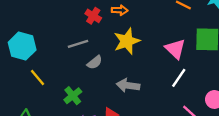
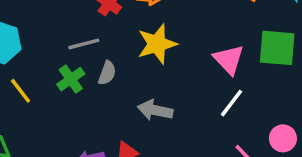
gray semicircle: (95, 62) -> (107, 73), turned -35
green cross: (73, 96) -> (71, 79), moved

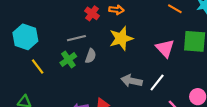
white line: (232, 103) -> (157, 82), moved
gray arrow: (155, 110) -> (131, 81), moved

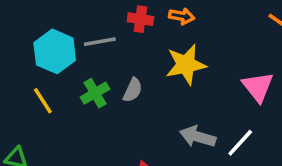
red cross: (92, 13) -> (140, 19), turned -32
cyan hexagon: (25, 37) -> (55, 51), moved
gray line: (76, 38) -> (100, 42), moved

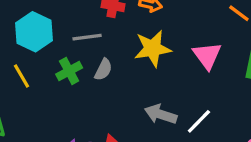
gray line: (100, 42) -> (87, 37), moved
pink triangle: (258, 87) -> (207, 56), moved

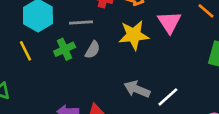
pink triangle: (207, 56) -> (169, 22), moved

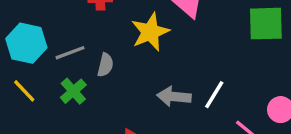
gray line: (81, 22) -> (70, 53), moved
green cross: (65, 49) -> (73, 91), moved

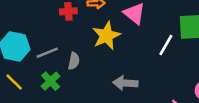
white line: (214, 95) -> (166, 45), moved

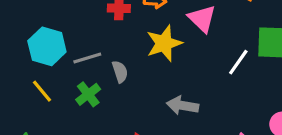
gray semicircle: (74, 61) -> (120, 72), turned -35

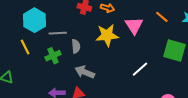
white line: (238, 62) -> (140, 69), moved
gray arrow: (182, 106) -> (85, 72), moved

